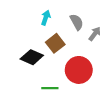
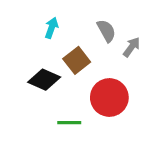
cyan arrow: (46, 18) -> (52, 28), moved

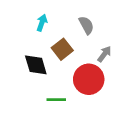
gray arrow: (132, 47) -> (104, 54), moved
black diamond: (44, 80) -> (36, 65), turned 50

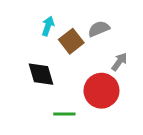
gray semicircle: (86, 25) -> (99, 29), turned -84
brown square: (62, 49) -> (71, 41), moved

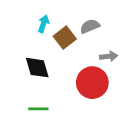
gray arrow: (119, 62) -> (109, 56), turned 48
green line: (64, 114) -> (38, 109), moved

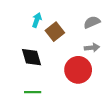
gray semicircle: (90, 26) -> (92, 22), moved

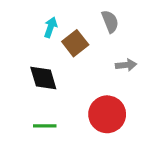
gray semicircle: (92, 22) -> (110, 21), moved, turned 91
red circle: (78, 70) -> (107, 114), moved

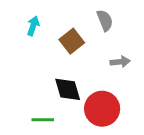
cyan arrow: (51, 27) -> (33, 26), moved
black diamond: (43, 78) -> (68, 89), moved

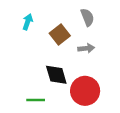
gray arrow: (120, 62) -> (86, 48), moved

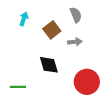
red circle: (85, 91) -> (87, 82), moved
green line: (36, 100) -> (18, 87), moved

